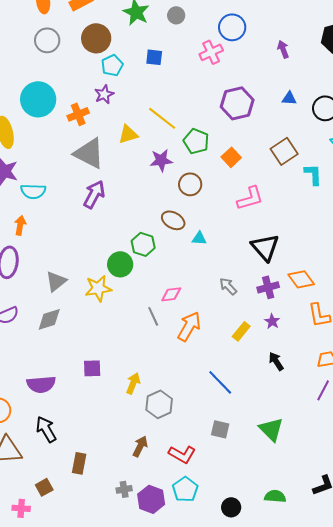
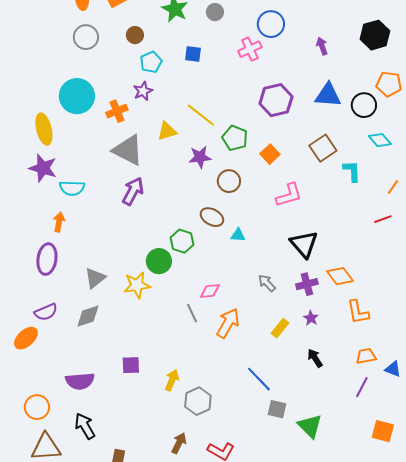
brown circle: (96, 38) -> (135, 35), size x0.6
blue triangle: (289, 98) -> (328, 95), size x1.8
gray square: (220, 429) -> (277, 409), moved

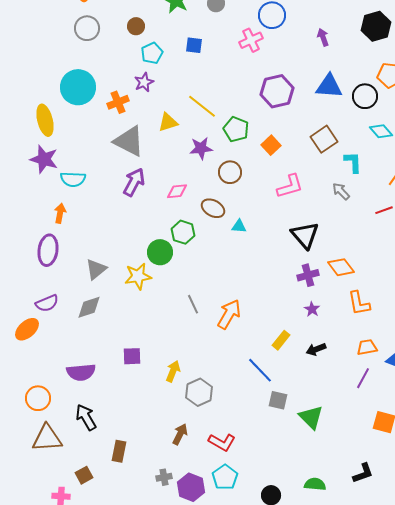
gray arrow: (267, 283) -> (341, 191), moved
pink diamond: (210, 291) -> (177, 191), moved
yellow rectangle: (280, 328) -> (281, 340), moved
black arrow: (315, 358) -> (316, 349), turned -78

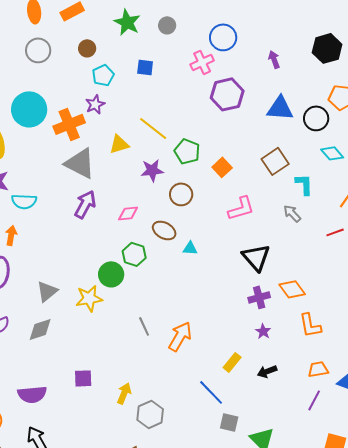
purple hexagon: (277, 91) -> (227, 94), moved
orange cross: (118, 102) -> (69, 124), size x1.4

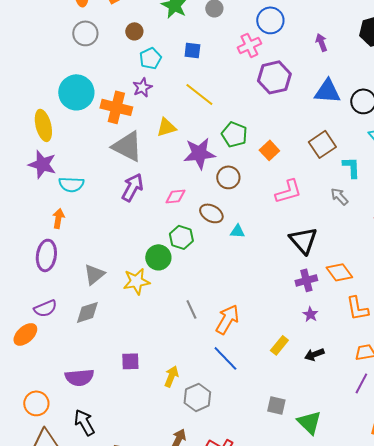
orange cross: (69, 124) -> (116, 107), turned 36
yellow line: (153, 128) -> (199, 94), moved
purple star: (152, 170) -> (199, 153), size x1.4
blue line: (211, 392) -> (225, 358), moved

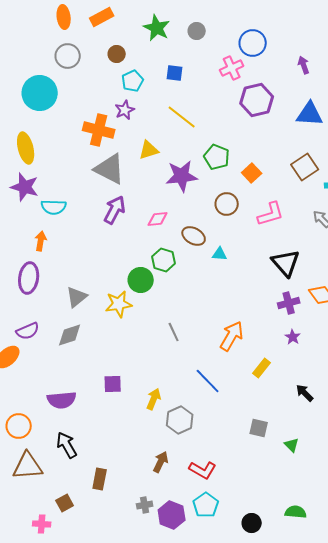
cyan circle: (76, 92) -> (40, 93), moved
brown circle: (228, 177) -> (227, 204), moved
orange arrow: (227, 319) -> (232, 336), moved
black arrow: (314, 354) -> (305, 393), moved, turned 66
green triangle: (309, 422) -> (292, 445), size x0.6

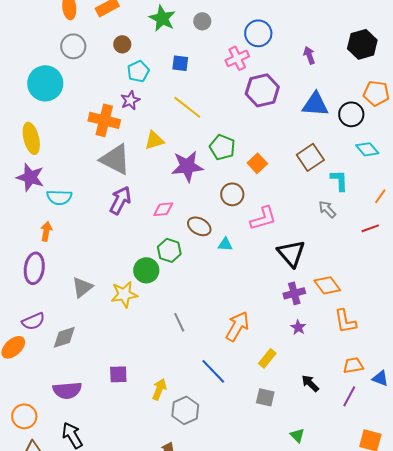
pink L-shape: (271, 214) -> (263, 218), moved
gray diamond: (70, 335) -> (64, 337), moved
gray square: (259, 428) -> (265, 397), moved

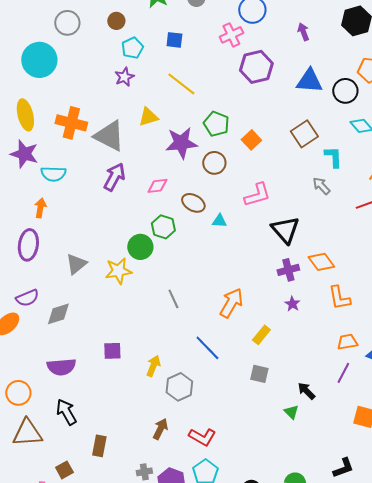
orange cross: (104, 120) -> (71, 123), moved
brown circle: (232, 194) -> (214, 163), moved
black arrow: (310, 383) -> (306, 391), moved

